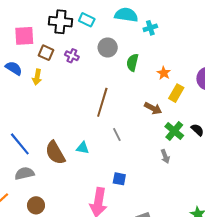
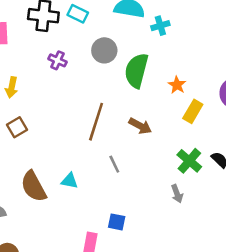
brown square: (46, 53) -> (17, 127), moved, turned 35
green semicircle: (133, 63) -> (136, 71), size x1.5
brown arrow: (153, 108) -> (140, 126), moved

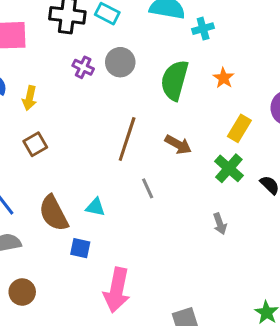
gray circle: (104, 50) -> (120, 62), moved
orange star: (177, 85) -> (224, 78), moved
green cross: (189, 161) -> (229, 168), moved
blue square: (117, 222) -> (80, 248), moved

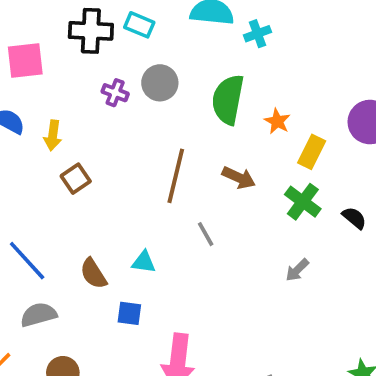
orange star: (224, 78) -> (277, 121), moved
brown square: (35, 144) -> (76, 179), moved
brown semicircle: (54, 213) -> (93, 274), size x0.7
gray arrow: (220, 224) -> (297, 270), turned 70

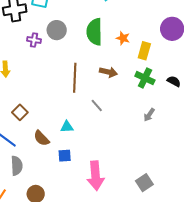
brown square: (76, 179) -> (20, 112), moved
gray semicircle: (39, 315) -> (17, 166), turned 114

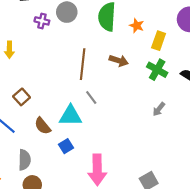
gray line: (97, 105) -> (91, 98), moved
cyan triangle: (67, 127) -> (71, 116), size x1.6
blue square: (65, 156) -> (66, 146), turned -32
gray semicircle: (17, 166) -> (24, 160), moved

